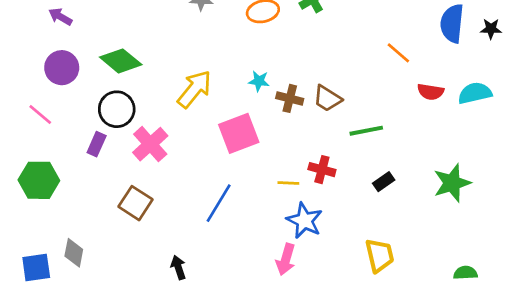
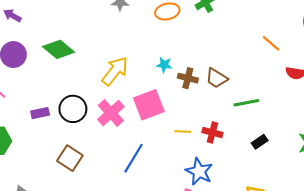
black circle: (117, 109) -> (73, 109), moved
purple rectangle: (97, 144) -> (40, 113), turned 54
pink cross: (150, 144) -> (111, 113), moved
yellow line: (288, 183) -> (183, 131), moved

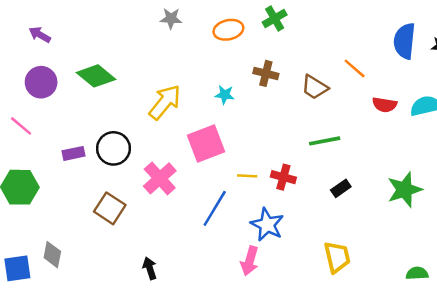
brown cross: (188, 78) -> (266, 73), moved
brown trapezoid: (217, 78) -> (315, 87), moved
pink cross: (111, 113) -> (160, 178), moved
blue line: (133, 158) -> (215, 208), moved

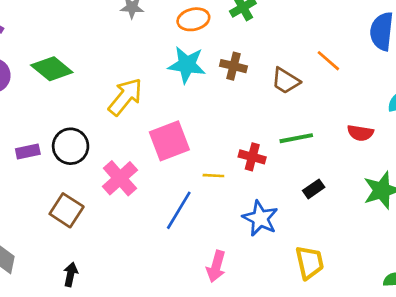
cyan star: (225, 95) -> (187, 65), moved, size x1.8
red semicircle: (385, 105) -> (360, 133), moved
red cross: (283, 177) -> (252, 157), moved
blue star: (267, 225) -> (260, 218), moved
black arrow: (150, 268) -> (71, 274), moved, turned 30

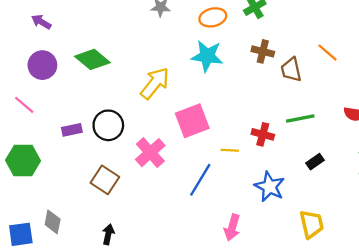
brown cross: (233, 66) -> (263, 51), moved
brown trapezoid: (286, 81) -> (291, 70), turned 45

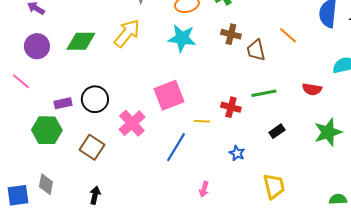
green diamond: (92, 59) -> (81, 41), turned -40
yellow arrow: (155, 83) -> (127, 33), moved
green hexagon: (23, 161) -> (47, 130), moved
blue star: (270, 187) -> (237, 153), size x0.6
pink arrow: (232, 228) -> (204, 189), size x0.7

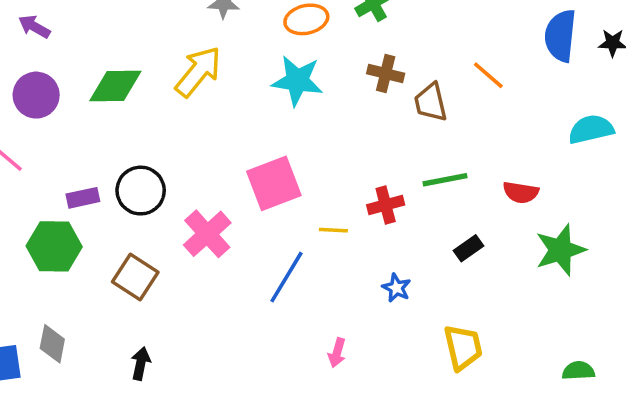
red semicircle: (312, 89) -> (521, 192), moved
red cross: (231, 107) -> (386, 205), turned -30

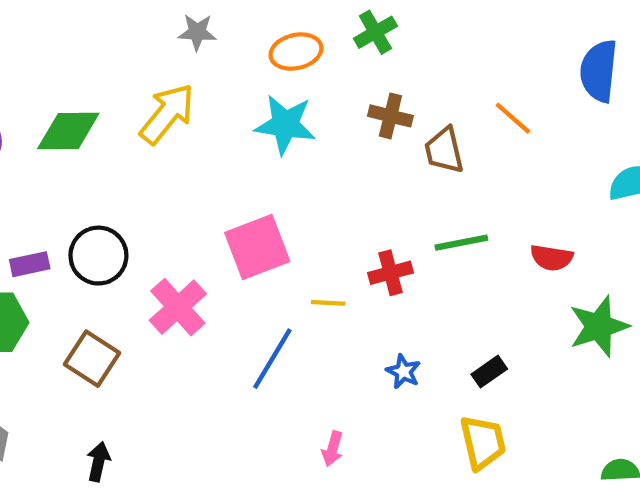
black rectangle: (468, 248) -> (489, 372), moved

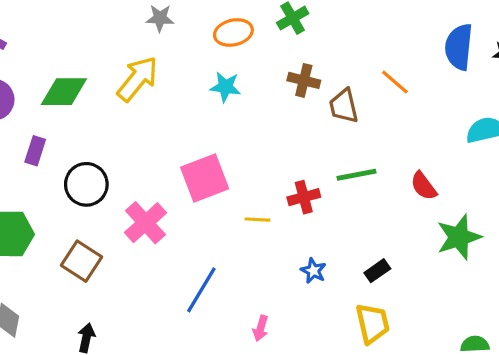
cyan star: (285, 125) -> (225, 87), size x0.7
red semicircle: (552, 258) -> (424, 186), turned 44
purple rectangle: (30, 264) -> (35, 151), moved, turned -60
blue line: (272, 359) -> (201, 290), moved

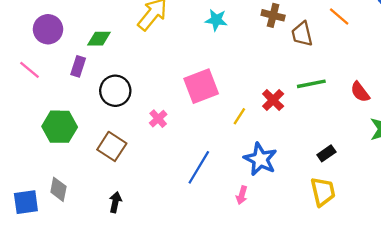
green diamond: (64, 92) -> (99, 39), moved, size x0.7
red cross: (304, 197) -> (273, 100), turned -30
yellow line: (257, 220) -> (239, 116), turned -60
pink cross: (145, 223) -> (158, 119), size x0.6
blue star: (313, 271) -> (260, 159), moved, size x1.8

